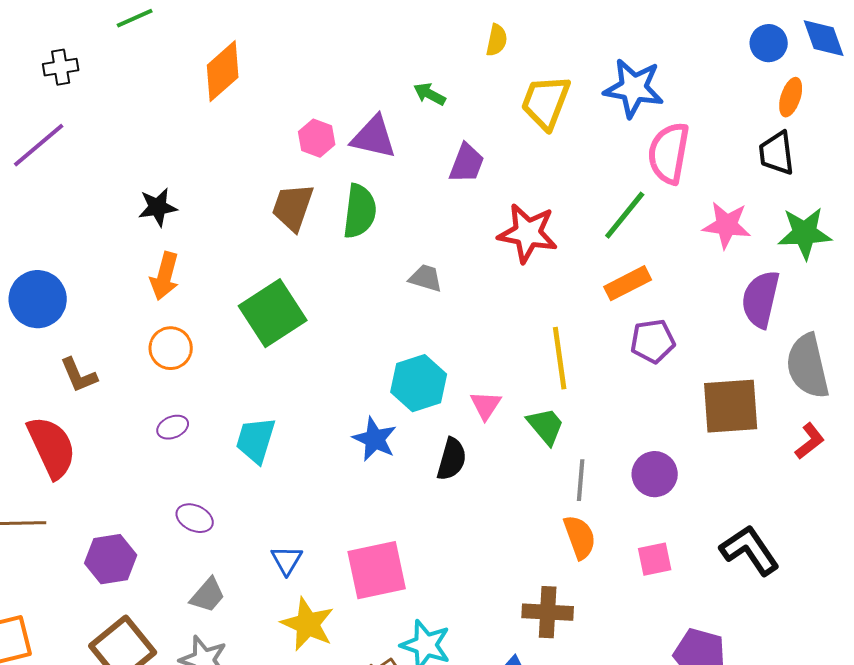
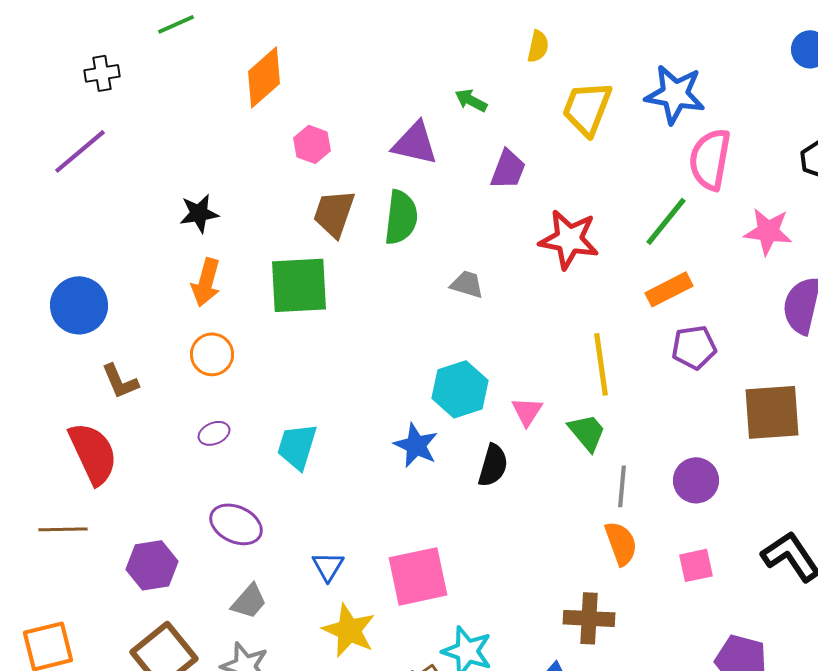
pink hexagon: (317, 138) -> (312, 144), moved
green square: (273, 313) -> (299, 285), moved, turned 30
purple ellipse: (195, 518) -> (236, 524), size x1.4

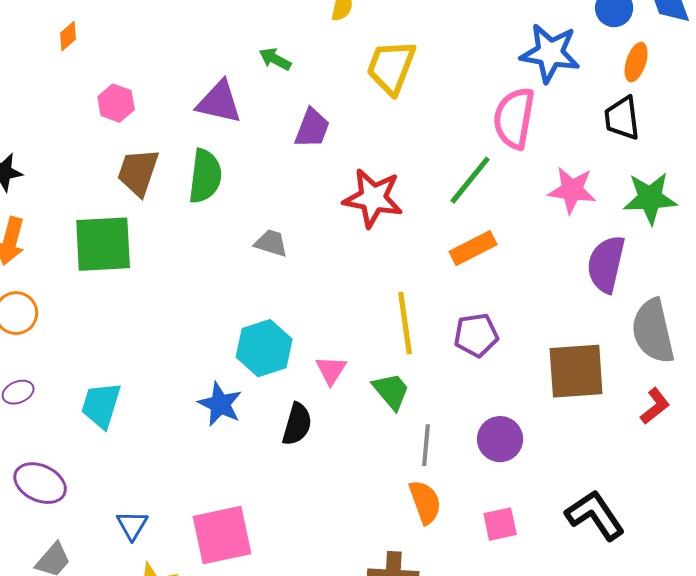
orange diamond: (264, 77) -> (68, 36), size x0.5
blue star: (675, 94) -> (550, 53), moved
purple pentagon: (694, 347) -> (476, 335), moved

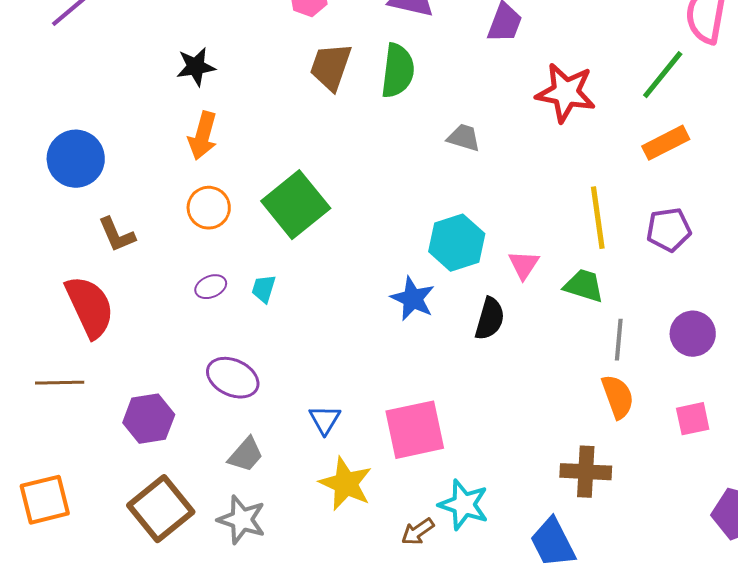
green square: (103, 244) -> (296, 205), moved, turned -36
green trapezoid: (391, 391) -> (584, 286), turned -33
cyan trapezoid: (101, 405) -> (264, 289), moved, size x0.6

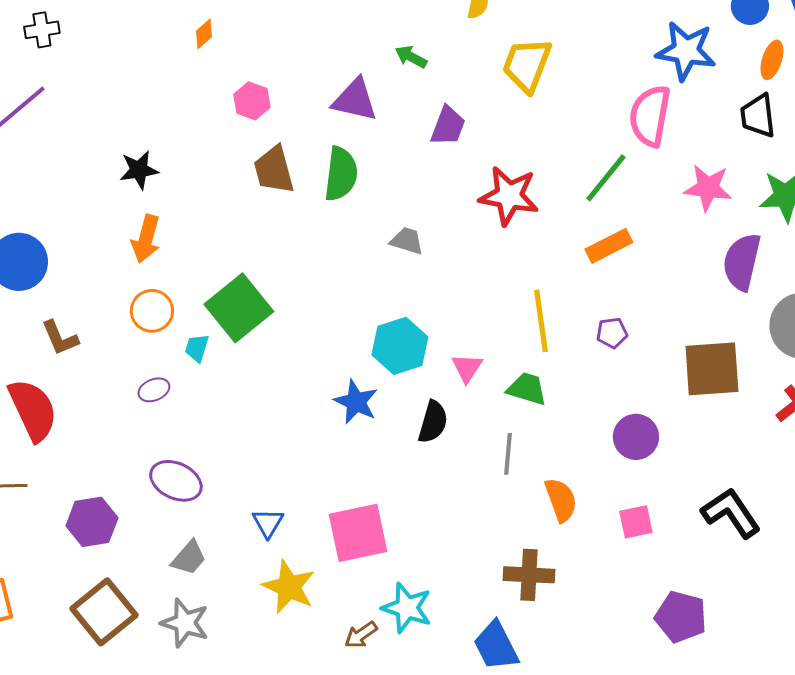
brown trapezoid: (331, 67) -> (274, 170), turned -34
purple pentagon: (669, 230) -> (612, 333), size x0.7
cyan trapezoid: (264, 289) -> (197, 348), moved
gray line: (619, 340) -> (508, 454), moved

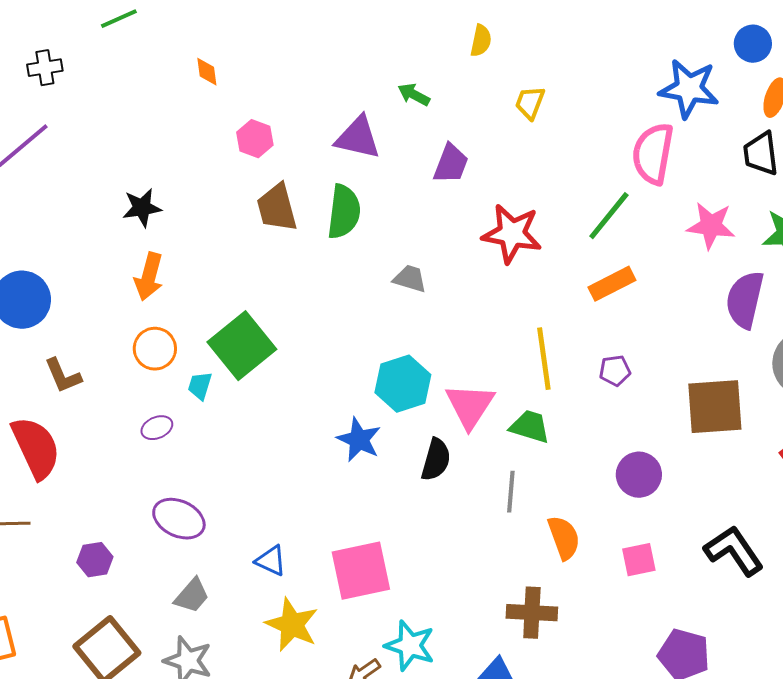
orange diamond: (204, 34) -> (207, 72), turned -56
yellow trapezoid: (527, 65) -> (530, 103), size x0.6
pink triangle: (467, 368) -> (470, 406), size x1.6
purple hexagon: (92, 522) -> (95, 560), size x0.7
blue triangle: (268, 523) -> (271, 561), turned -36

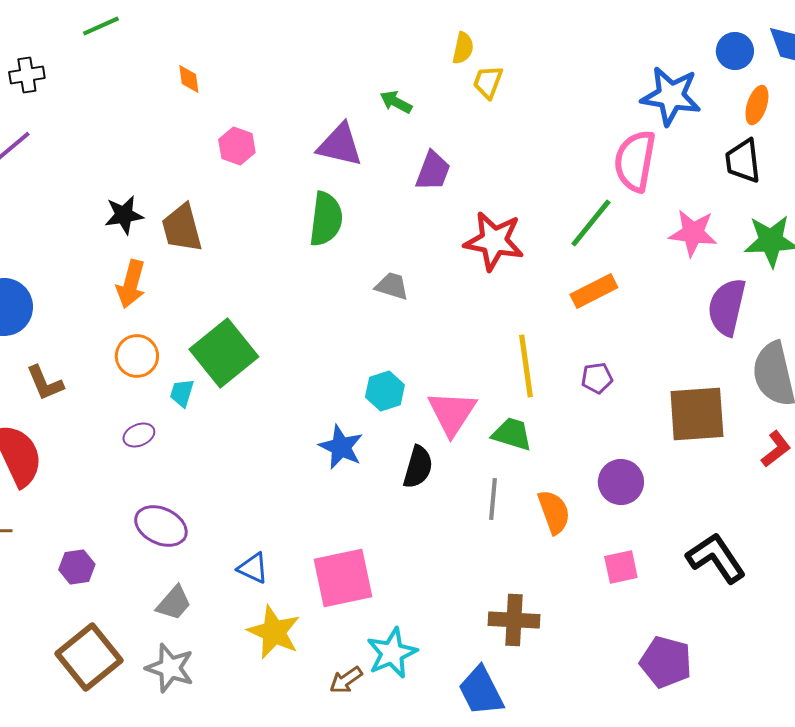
yellow trapezoid: (530, 103) -> (488, 82), moved
brown trapezoid: (277, 208) -> (182, 228), moved
cyan hexagon: (403, 384) -> (385, 391), size x0.7
orange semicircle: (564, 538) -> (554, 512), moved
cyan star: (410, 646) -> (392, 653), turned 30

